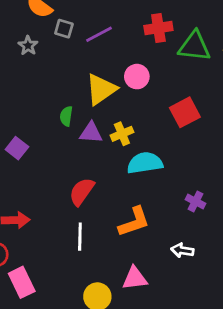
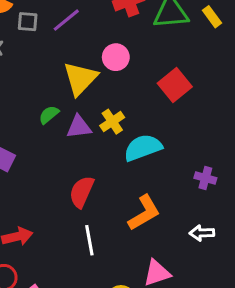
green semicircle: (66, 116) -> (49, 115), turned 54

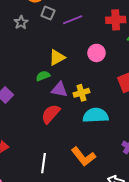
yellow triangle: (80, 78) -> (57, 57), moved, size x0.7
red semicircle: (82, 192) -> (51, 114), moved
orange L-shape: (144, 213) -> (83, 157), turned 65

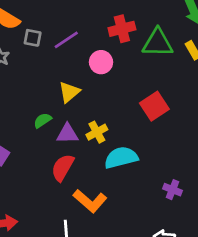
pink circle: (96, 53) -> (101, 62), moved
yellow triangle: (57, 57) -> (69, 92), moved
orange L-shape: (83, 157) -> (90, 201), moved

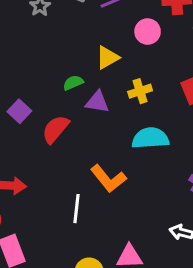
yellow cross: (97, 132) -> (140, 91), moved
red semicircle: (63, 168) -> (56, 129), moved

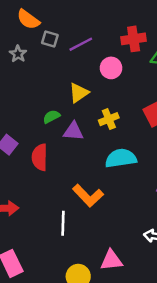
red semicircle: (56, 129) -> (40, 157), turned -35

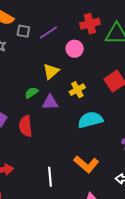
orange L-shape: (88, 196) -> (86, 164), moved

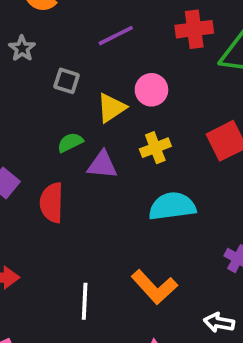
gray square: (23, 31) -> (67, 81), moved
pink circle: (75, 49) -> (151, 90), moved

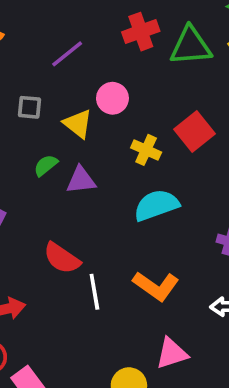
yellow triangle: (111, 108) -> (78, 124), turned -36
yellow cross: (155, 148) -> (146, 150), moved, turned -32
red semicircle: (52, 203) -> (62, 258), moved, turned -45
white line: (85, 301) -> (94, 292), moved

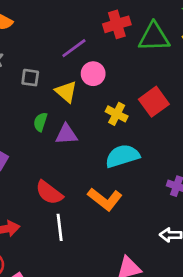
purple line: (67, 54) -> (74, 48), moved
green semicircle: (46, 165) -> (40, 122), turned -36
orange L-shape: (156, 286) -> (105, 199), moved
white line: (94, 292) -> (60, 227), moved

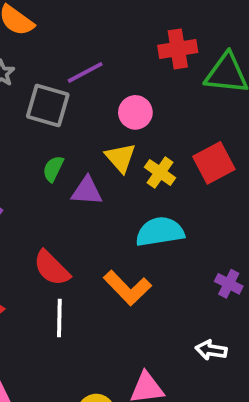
purple line: (74, 48) -> (85, 72), moved
gray square: (30, 78) -> (48, 106), size x1.6
yellow triangle: (66, 92) -> (120, 158), moved

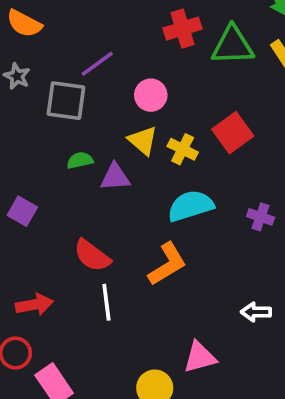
green semicircle: (53, 169) -> (80, 160), turned 60
purple cross: (229, 284) -> (261, 217), moved
orange L-shape: (127, 288) -> (167, 264), turned -69

